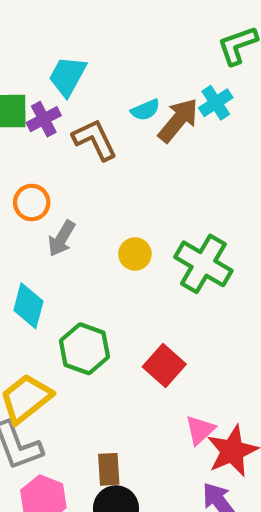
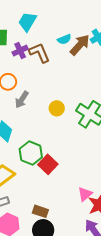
purple cross: (44, 119) -> (20, 51), moved
red square: (164, 366) -> (48, 164), moved
brown rectangle: (109, 469) -> (40, 211), turned -70

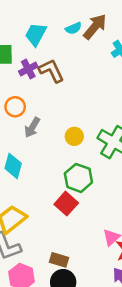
cyan semicircle: (64, 39) -> (73, 28), moved
brown arrow: (80, 45) -> (95, 27), moved
green hexagon: (31, 153) -> (78, 178), moved

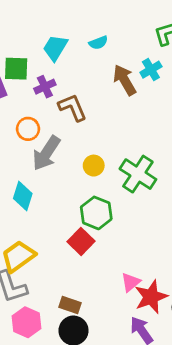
brown arrow: (95, 27) -> (125, 80), moved, turned -72
brown L-shape: (51, 71) -> (72, 107), moved
gray arrow: (32, 127) -> (46, 153), size x1.5

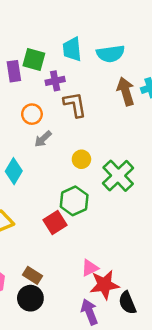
cyan semicircle: (98, 43) -> (110, 54), size x1.6
cyan trapezoid: (55, 48) -> (72, 49), turned -50
gray arrow: (46, 153) -> (43, 139), size x0.6

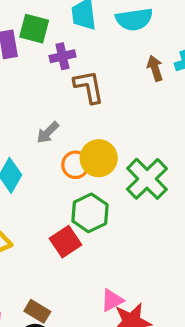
brown arrow: (126, 91) -> (155, 68), size x0.7
orange circle: (32, 114) -> (75, 165), moved
yellow circle: (81, 159) -> (99, 158), size x1.5

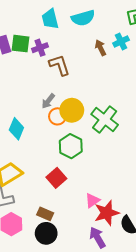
green square: (34, 29) -> (21, 44), moved
gray arrow: (48, 132) -> (48, 101), moved
red square: (65, 242) -> (56, 178), moved

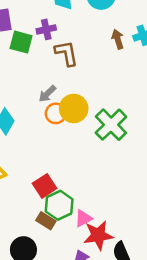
green square: (21, 44) -> (21, 42), moved
green hexagon: (71, 146) -> (59, 205), moved
brown rectangle: (45, 214) -> (46, 221), moved

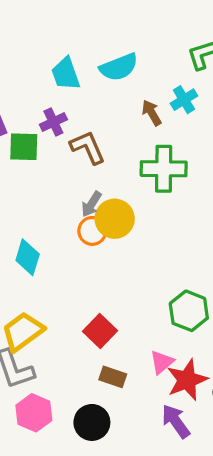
gray arrow: (47, 94) -> (91, 204), moved
green cross: (111, 125) -> (164, 169), moved, turned -32
green hexagon: (59, 205) -> (189, 311), moved

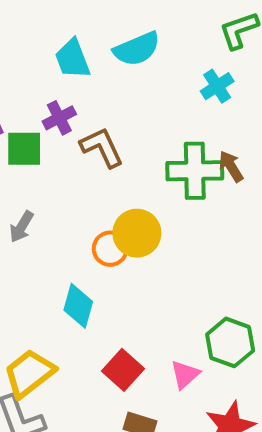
brown arrow: (152, 113) -> (231, 166), moved
gray arrow: (91, 204) -> (22, 227), moved
cyan diamond: (28, 257) -> (78, 306), moved
pink triangle: (162, 362) -> (185, 375), moved

